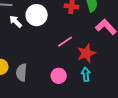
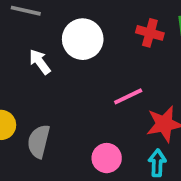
white arrow: (16, 21) -> (40, 62), moved

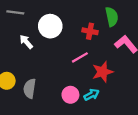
red cross: (150, 33) -> (90, 31), moved
cyan arrow: (157, 163) -> (92, 95), moved, turned 64

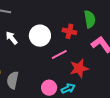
white circle: (50, 26) -> (40, 36), moved

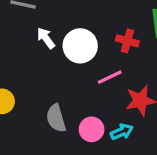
white arrow: (12, 38) -> (46, 38), moved
gray semicircle: (13, 80) -> (56, 118), moved, turned -30

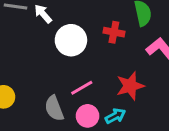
white arrow: (46, 38) -> (43, 14), moved
pink line: (110, 77) -> (82, 88), moved

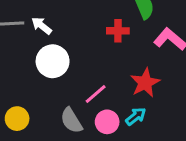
white circle: (71, 40) -> (53, 61), moved

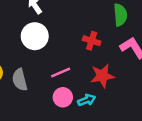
red cross: (118, 31) -> (92, 41), moved
gray semicircle: (71, 120) -> (20, 80), moved

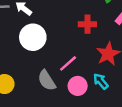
gray semicircle: (20, 80) -> (47, 80), moved
cyan arrow: (87, 100) -> (101, 81), turned -91

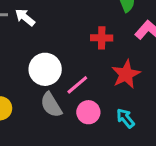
white circle: (33, 37) -> (45, 69), moved
cyan arrow: (101, 81) -> (125, 118), moved

